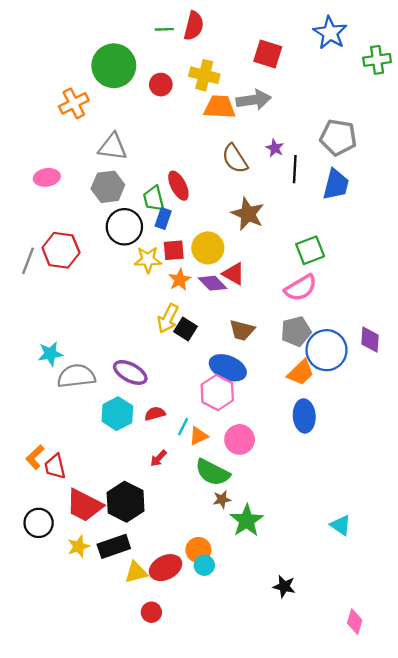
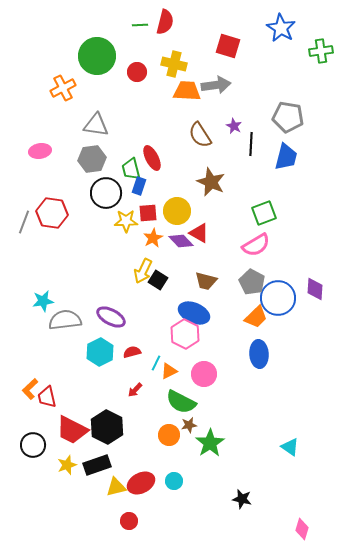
gray pentagon: (296, 331) -> (252, 282), turned -30
orange circle: (198, 550) -> (169, 435), moved

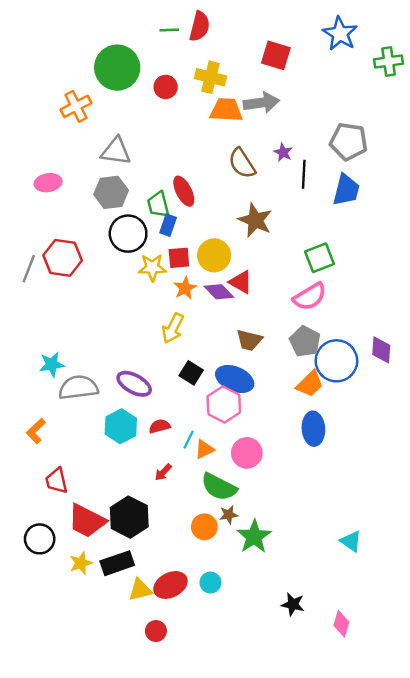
black square: (158, 280) -> (191, 373), moved
orange L-shape: (30, 389) -> (36, 431), moved
pink diamond: (302, 529) -> (341, 624), moved

